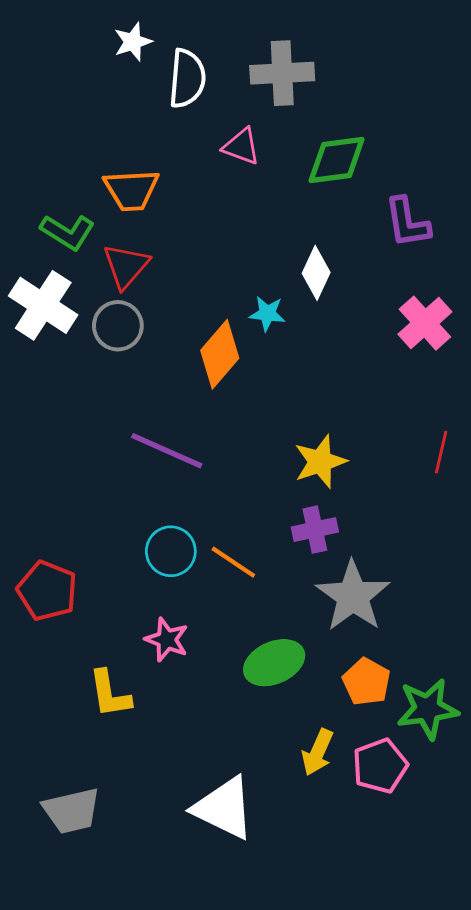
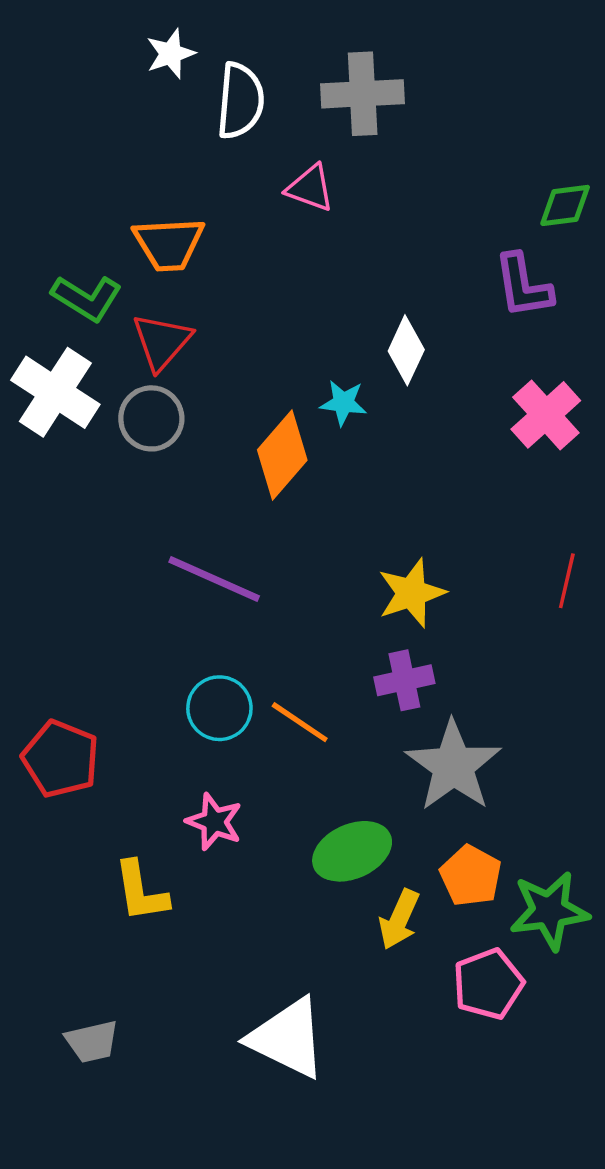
green diamond: (337, 160) -> (565, 205), moved, size x0.7
yellow arrow: (318, 752) -> (399, 919), moved
gray trapezoid: (72, 811) -> (92, 1042), size x0.7

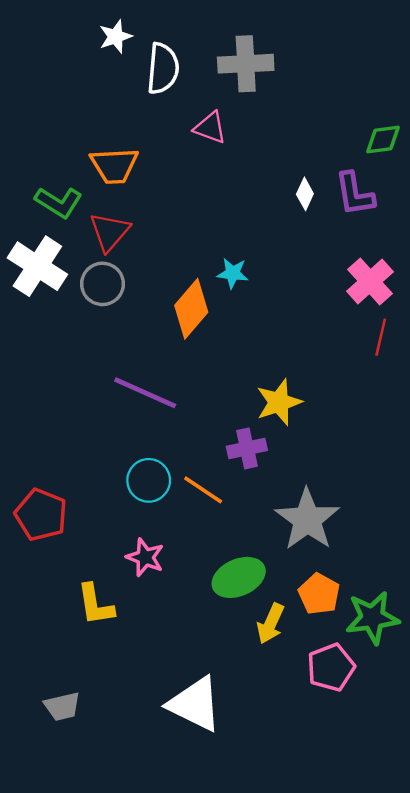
white diamond: (406, 350) -> (305, 194), moved, size x0.7
red line: (567, 581) -> (381, 337), moved
purple cross: (404, 680) -> (247, 448), moved

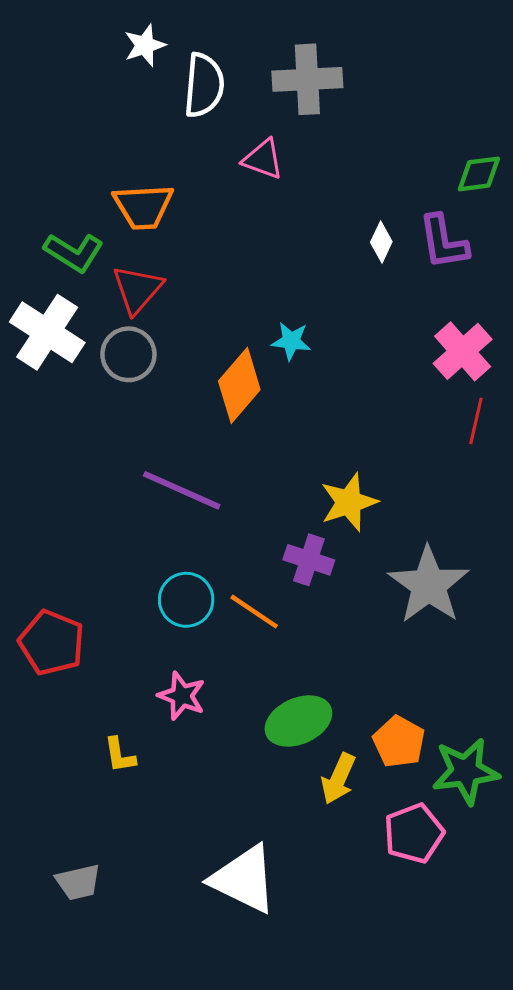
purple cross: (247, 448) -> (309, 560), turned 30
gray star: (307, 519) -> (429, 585), moved
yellow L-shape: (95, 605) -> (120, 755), size x0.7

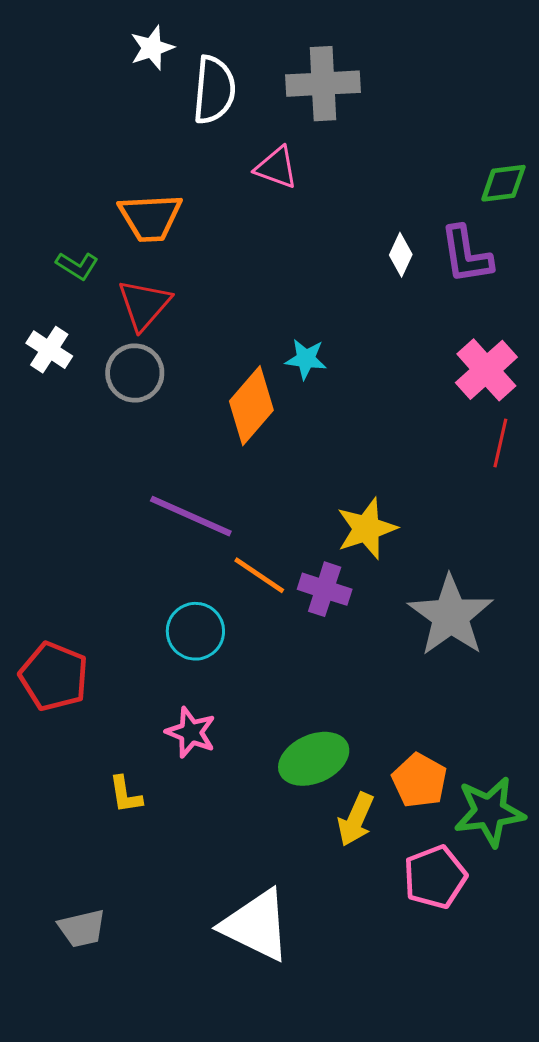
green L-shape: (74, 252) -> (77, 266), size x0.7
white cross: (47, 332) -> (49, 350), size x0.6
orange line: (254, 612) -> (259, 575), moved

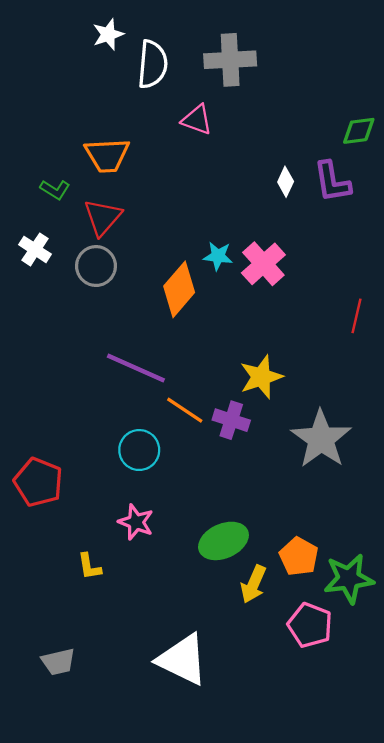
pink cross: (486, 370) -> (263, 264), moved
pink pentagon: (435, 877) -> (310, 625), turned -30

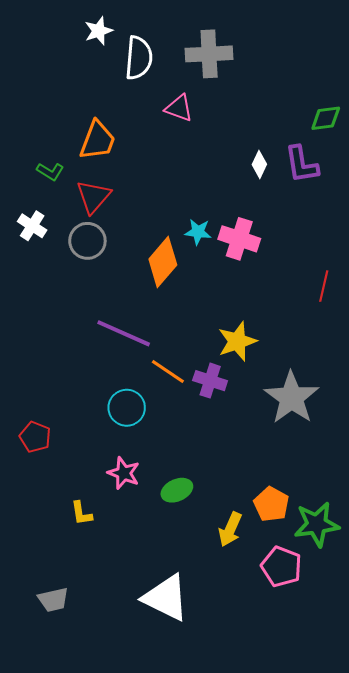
orange trapezoid: (107, 155) -> (98, 140), turned -66
pink cross: (263, 264) -> (239, 239), turned -30
red pentagon: (38, 482) -> (35, 437), size x0.7
green ellipse: (223, 541) -> (177, 490), moved, size x0.7

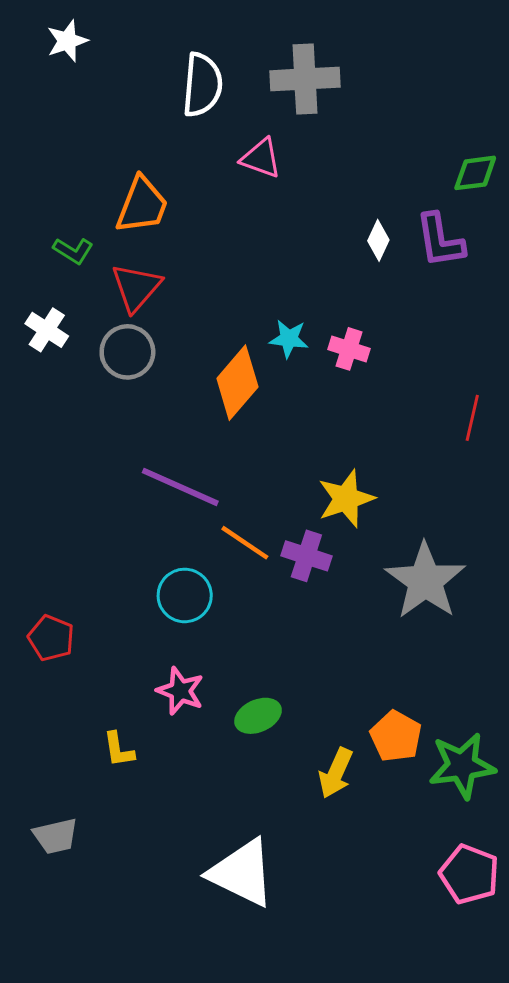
white star: (99, 31) -> (67, 41), moved
pink cross: (239, 239) -> (349, 349), size x0.7
pink pentagon: (281, 567) -> (469, 874), moved
gray trapezoid: (53, 600) -> (56, 836), moved

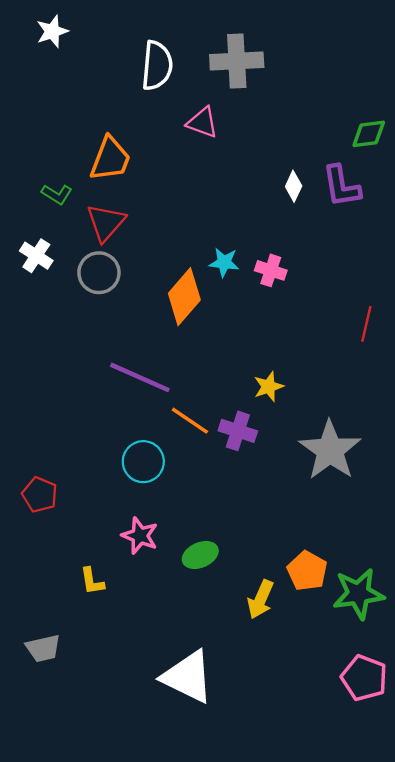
yellow star: (346, 499) -> (269, 387), size x0.7

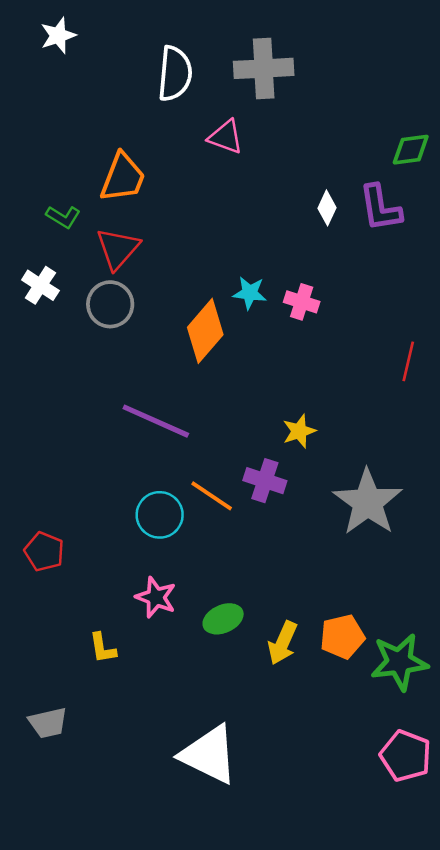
orange line: (190, 421) -> (212, 496), moved
orange pentagon: (307, 571) -> (342, 637), turned 30
yellow arrow: (261, 599) -> (283, 643), moved

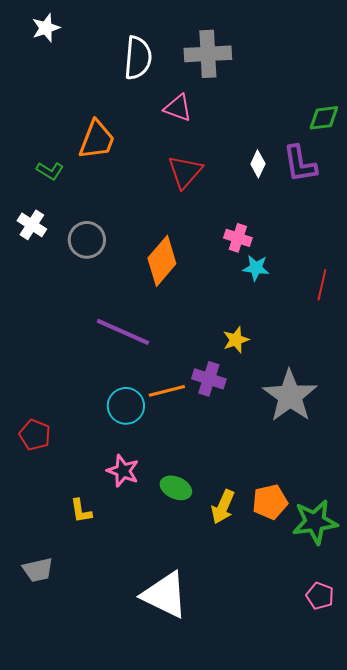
red triangle: (118, 249) -> (185, 172), moved
cyan star: (250, 293) -> (256, 268), moved
orange line: (212, 496) -> (167, 391), turned -48
green ellipse: (223, 619) -> (176, 488), turned 48
pink pentagon: (406, 756) -> (320, 596), size x0.7

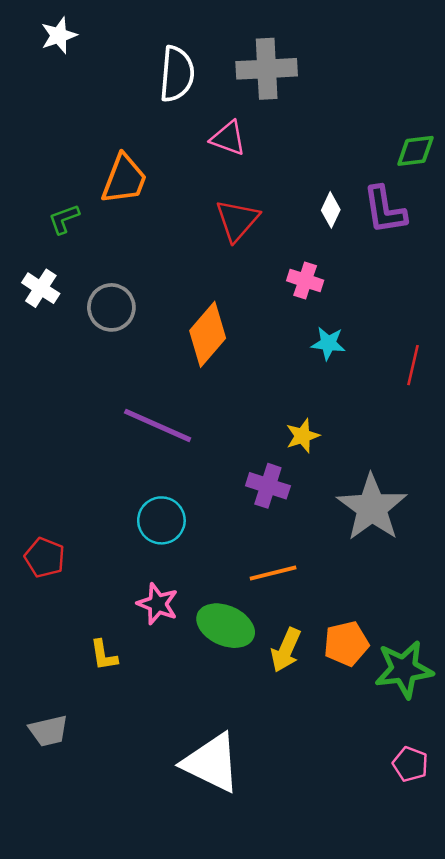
green L-shape: (50, 171) -> (64, 219), turned 128
pink cross: (238, 238) -> (305, 280), moved
orange line: (167, 391) -> (273, 573), moved
green ellipse: (176, 488) -> (226, 626), size x1.4

